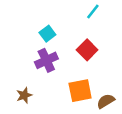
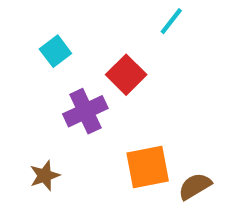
cyan square: (47, 34) -> (55, 51), moved
red square: (87, 50) -> (126, 75), moved

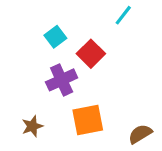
cyan square: (55, 51) -> (55, 37), moved
orange square: (148, 167) -> (88, 120), moved

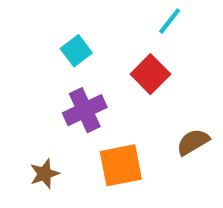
red square: (91, 54) -> (150, 74), moved
brown semicircle: (140, 134) -> (193, 142), moved

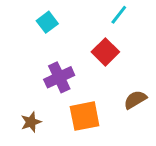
cyan square: (76, 51) -> (47, 22), moved

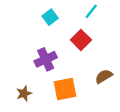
cyan square: (47, 22) -> (50, 17), moved

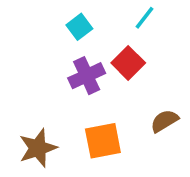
purple cross: (46, 59) -> (87, 76), moved
brown star: (24, 94) -> (38, 148), size x1.5

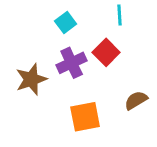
cyan line: (145, 18) -> (119, 15), turned -42
brown star: (38, 148) -> (31, 79), moved

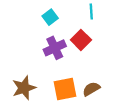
brown star: (31, 79) -> (24, 88), moved
brown semicircle: (136, 100) -> (91, 89), moved

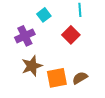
purple cross: (55, 48) -> (25, 36), moved
brown star: (24, 88) -> (32, 66), moved

